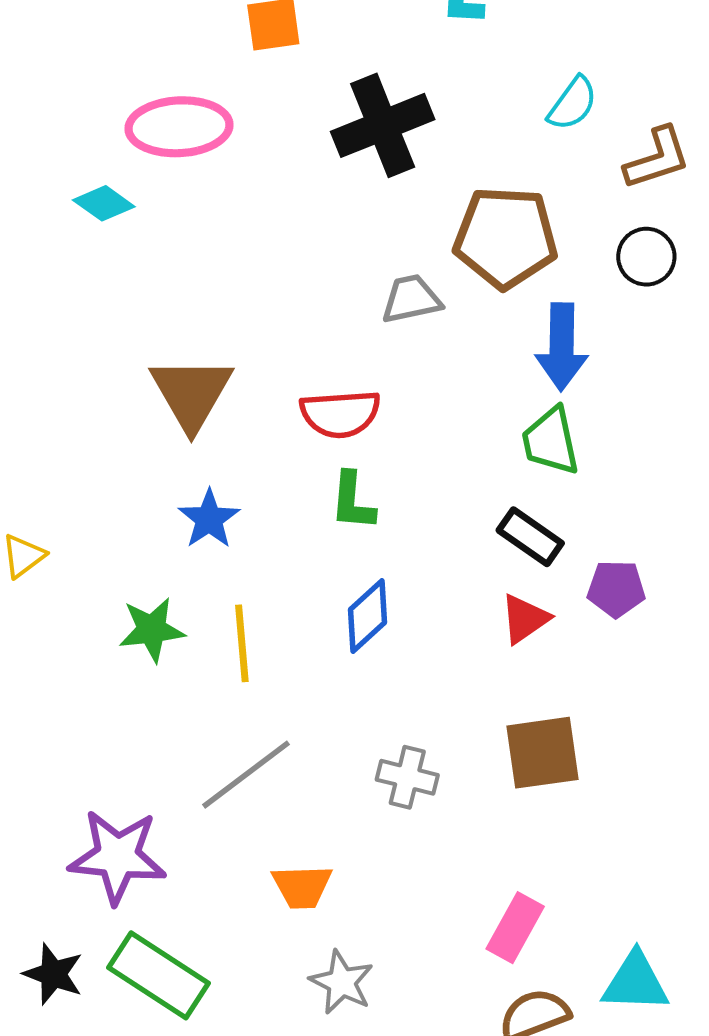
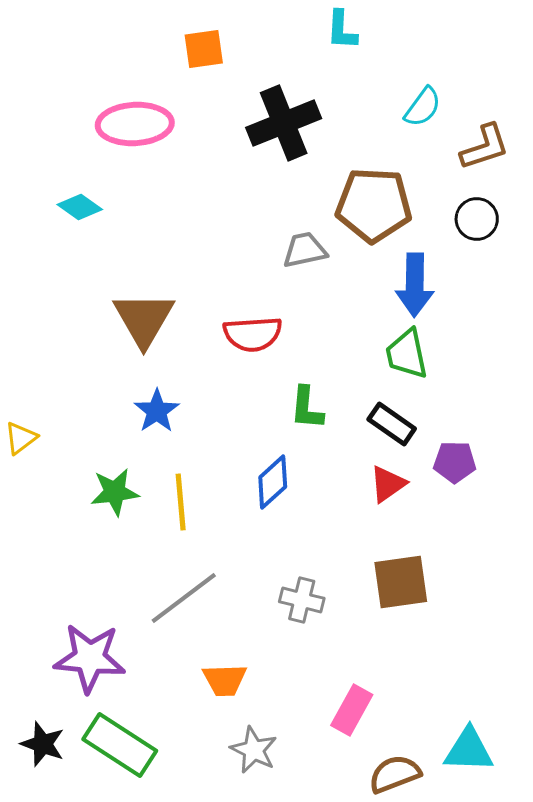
cyan diamond: (104, 203) -> (80, 207), moved
green L-shape: (353, 501) -> (307, 408), moved
pink rectangle: (515, 928) -> (352, 710), moved

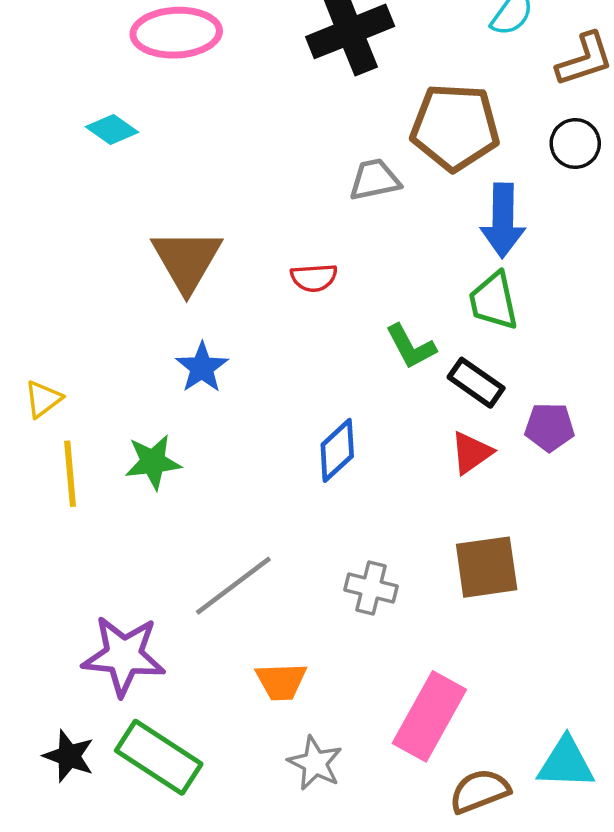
red semicircle: (253, 334) -> (314, 278), size x0.7
green L-shape: (307, 408) -> (411, 347), moved, turned -33
yellow line: (181, 502) -> (70, 474), moved
pink rectangle: (352, 710) -> (429, 716), size x1.5

